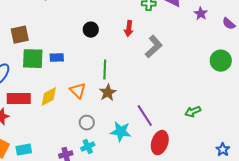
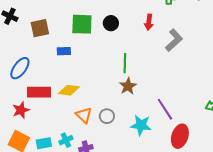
blue rectangle: (57, 58) -> (64, 51), moved
green square: (33, 59) -> (82, 24), moved
orange triangle: (78, 91) -> (84, 115), moved
yellow diamond: (49, 97) -> (69, 90), turned 35
cyan cross: (88, 147) -> (66, 140), moved

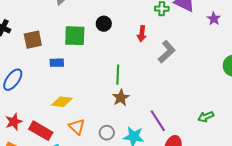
black circle: (111, 23) -> (104, 24), moved
red rectangle: (39, 92) -> (41, 131), moved, turned 30
gray circle: (107, 116) -> (107, 133), moved

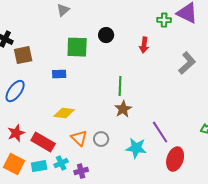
brown square: (33, 40) -> (23, 55), moved
gray L-shape: (167, 52) -> (187, 63), moved
gray circle: (107, 133) -> (101, 139), moved

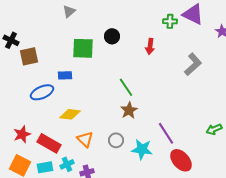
green line: (120, 86) -> (126, 87), turned -36
blue ellipse: (15, 91) -> (42, 92), moved, turned 30
gray circle: (101, 139) -> (116, 140), moved
red ellipse: (175, 159) -> (181, 160), turned -60

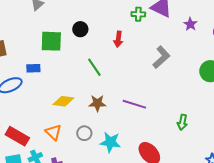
green line: (126, 87) -> (94, 67), moved
brown star: (129, 110) -> (97, 103), turned 30
yellow diamond: (70, 114) -> (63, 101), moved
green arrow: (214, 129) -> (182, 122), turned -56
purple line: (166, 133) -> (134, 104), moved, turned -40

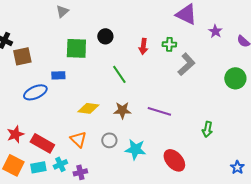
green cross: (138, 14) -> (169, 44), moved

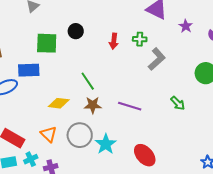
green line: (119, 74) -> (88, 81), moved
blue rectangle: (58, 75) -> (29, 70), size x1.5
green arrow: (207, 129) -> (178, 103), moved, turned -56
gray circle: (109, 140) -> (80, 135), size x1.6
cyan star: (135, 149) -> (106, 144), turned 30

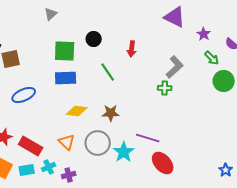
green cross: (140, 39) -> (165, 88), moved
blue rectangle: (29, 70) -> (66, 78), moved
green line: (88, 81) -> (108, 72), moved
green arrow: (178, 103) -> (212, 58), moved
purple line: (130, 106) -> (148, 138), moved

